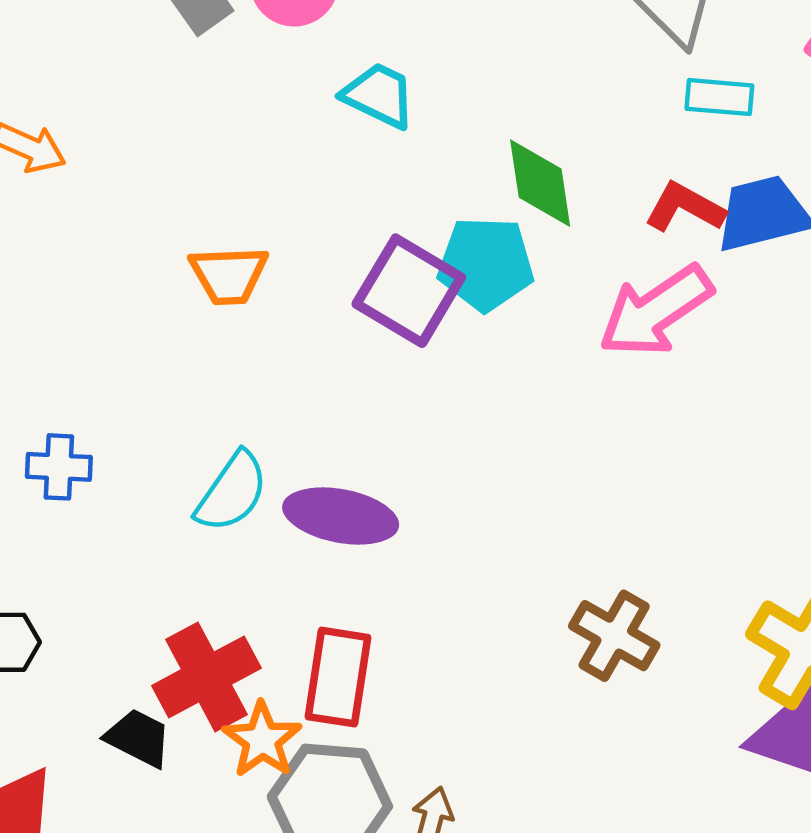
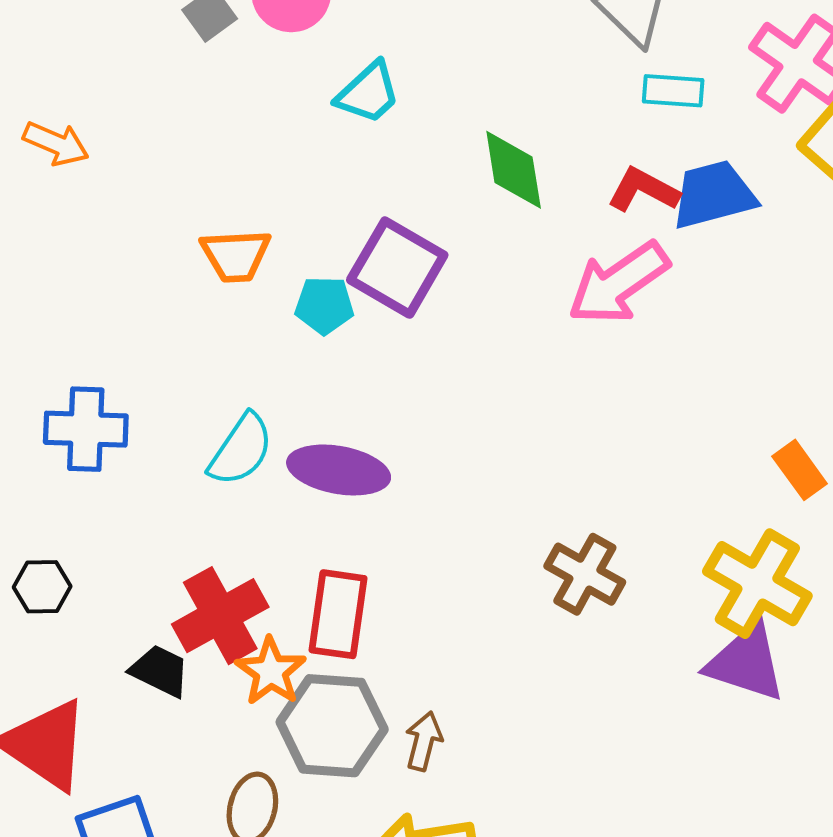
cyan trapezoid: (379, 95) -> (368, 93), turned 112
cyan pentagon: (486, 264) -> (324, 305), moved, size x0.7
blue cross: (59, 467) -> (86, 429), size x1.4

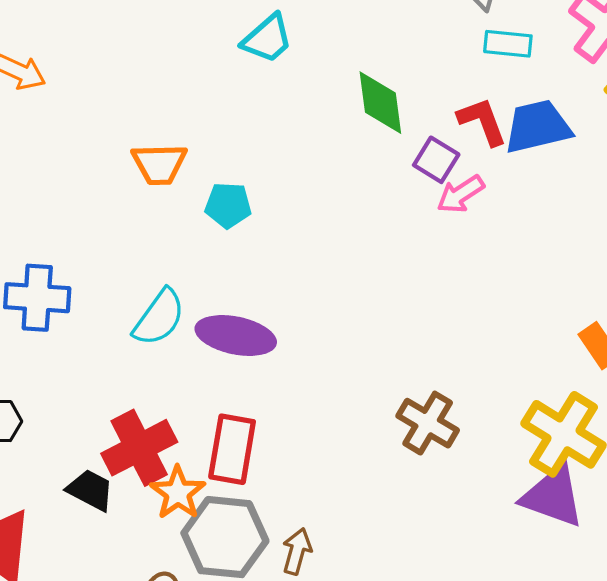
red L-shape: (643, 190) -> (482, 121), turned 40
purple square: (397, 268) -> (436, 160), moved, size x0.6
pink arrow: (618, 283) -> (461, 194), size x0.6

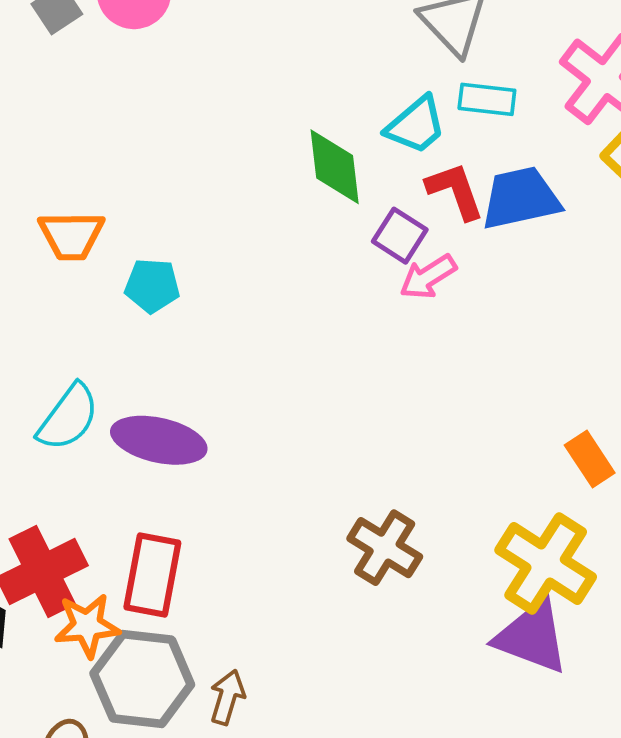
cyan trapezoid: (267, 39) -> (416, 125), moved
orange star: (178, 493) -> (87, 626), turned 30

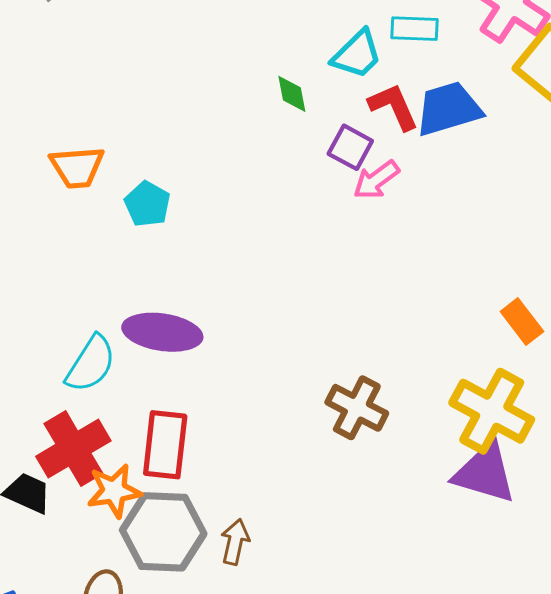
green diamond: (335, 167) -> (292, 94), size x0.6
cyan pentagon: (152, 286) -> (147, 204), turned 30
cyan semicircle: (68, 417) -> (91, 364), moved

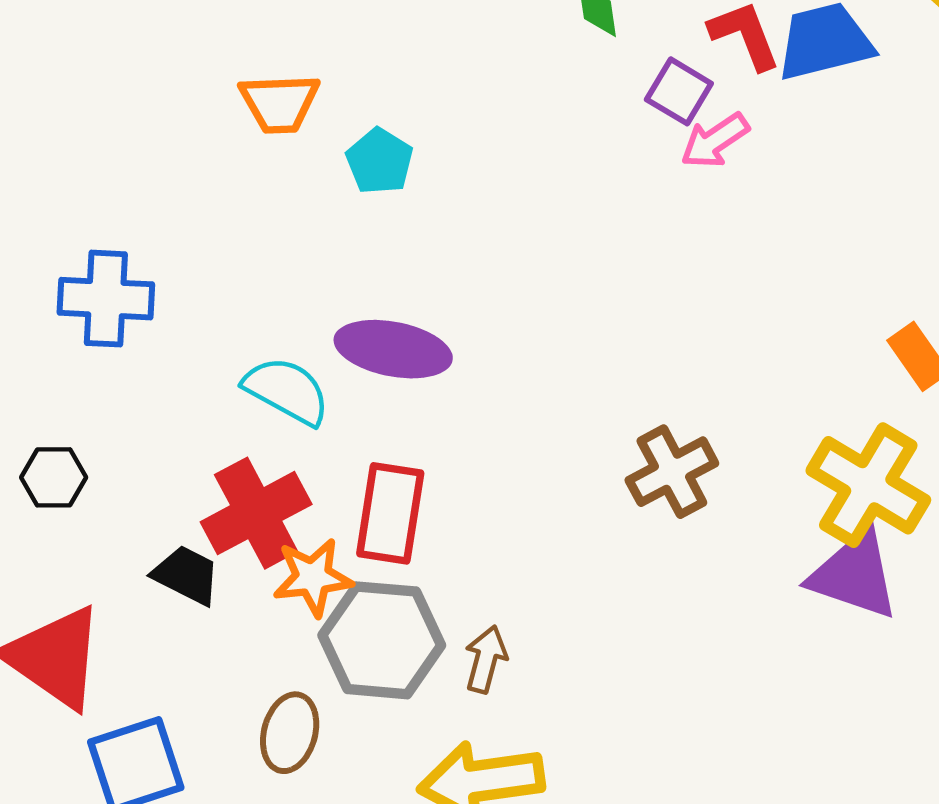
cyan semicircle: (91, 364) -> (287, 391), turned -96
brown cross: (357, 408) -> (672, 472), turned 32

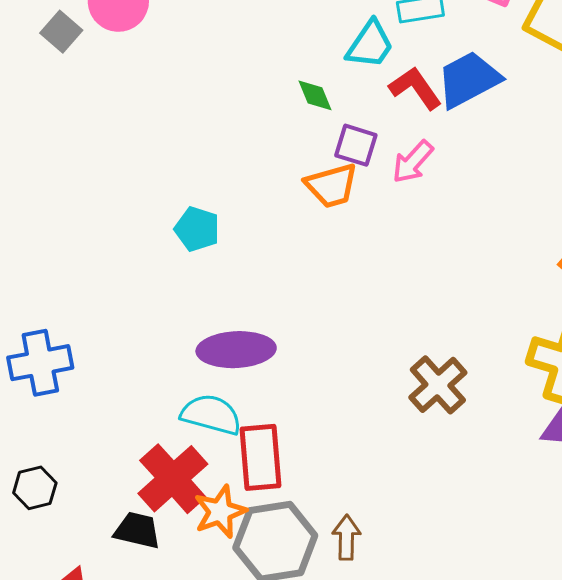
purple square: (679, 91) -> (356, 145), moved
orange trapezoid: (279, 103) -> (331, 186), moved
cyan semicircle: (287, 391) -> (211, 415), moved

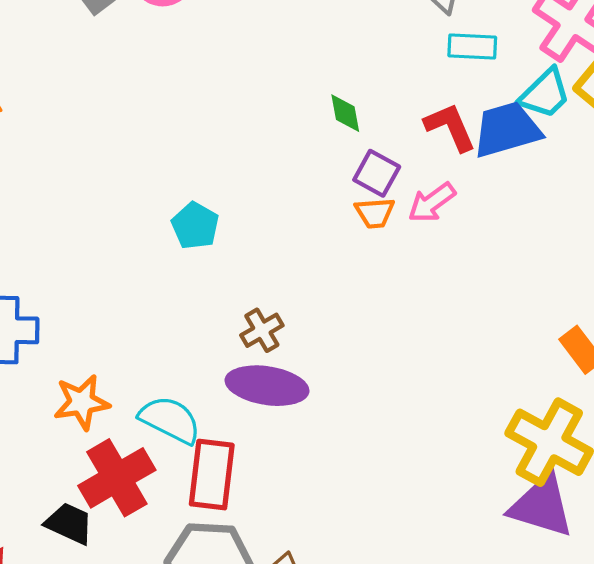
cyan trapezoid: (370, 45) -> (545, 94), moved
orange trapezoid: (331, 186) -> (375, 213), moved, size x0.7
purple ellipse: (236, 350) -> (267, 386), moved
brown cross: (438, 385) -> (262, 330), moved, size x0.7
orange star: (220, 512) -> (82, 402), moved

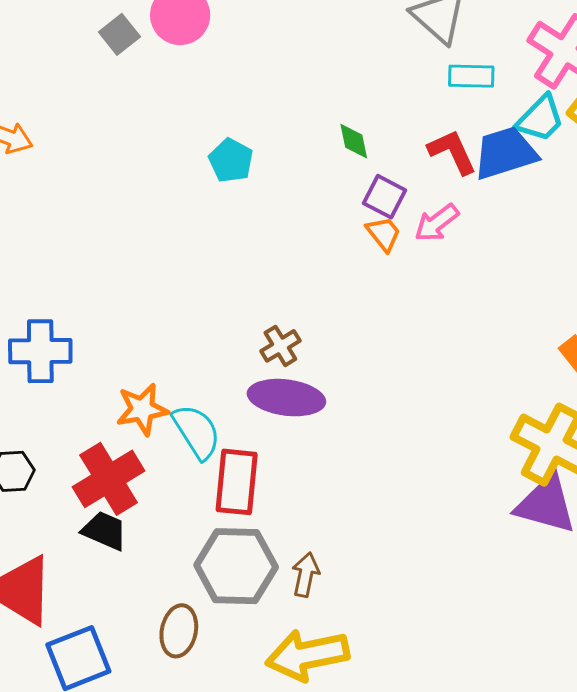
orange trapezoid: (375, 213) -> (384, 234), turned -123
cyan pentagon: (195, 226) -> (231, 160), moved
orange star: (82, 402) -> (142, 409), moved
cyan semicircle: (170, 420) -> (196, 432), turned 32
red cross: (117, 478) -> (109, 479), moved

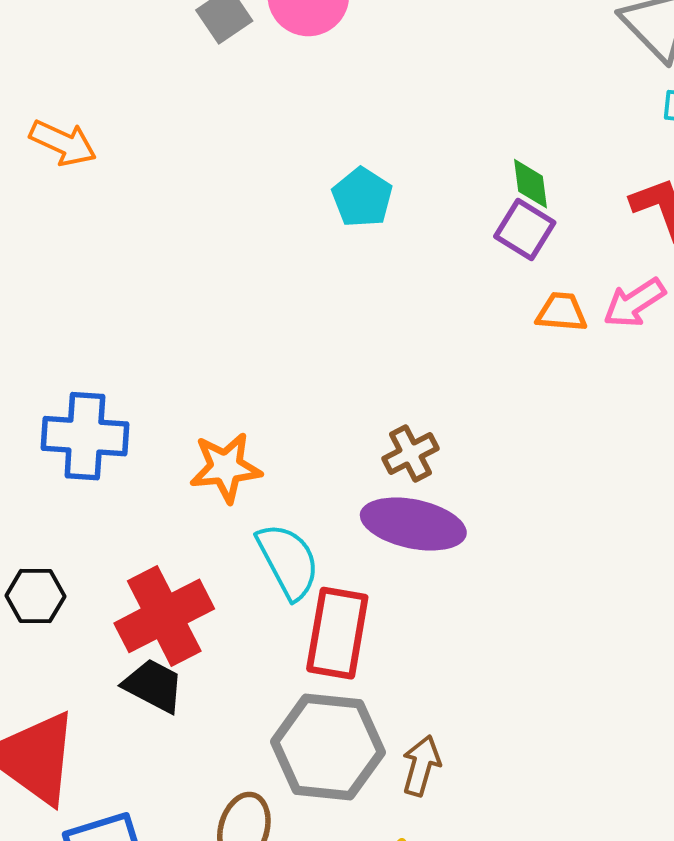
purple square: (385, 197) -> (525, 230), moved
orange trapezoid: (384, 234) -> (561, 312), turned -51
orange star: (142, 409) -> (226, 467), moved

